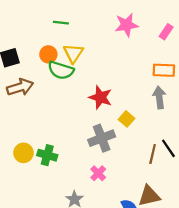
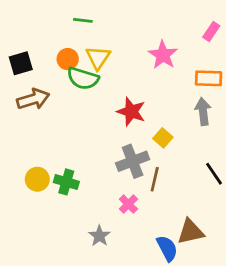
pink star: (127, 25) -> (163, 55), moved, turned -30
brown line: (153, 154) -> (155, 179), moved

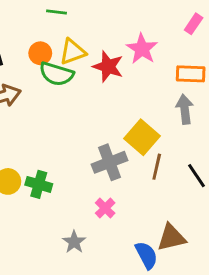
yellow triangle: (98, 58) -> (73, 52), turned 36
red star: (131, 112) -> (108, 67), moved
yellow square: (163, 138) -> (142, 137), size x1.6
brown line: (155, 179) -> (157, 167), moved

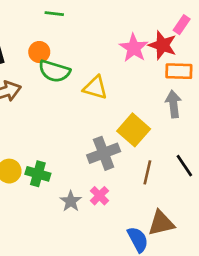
yellow triangle: (73, 52) -> (95, 88), moved, turned 36
red star: (108, 67) -> (162, 45), moved
brown line: (157, 167) -> (147, 172), moved
gray star: (74, 242) -> (71, 201), moved

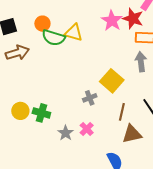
yellow triangle: (95, 88) -> (74, 33), moved
gray cross: (104, 153) -> (90, 98), size x0.6
brown triangle: (161, 223) -> (132, 134), moved

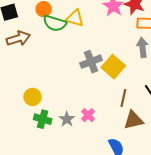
gray cross: (90, 98) -> (91, 62), moved, size x1.5
yellow circle: (20, 111) -> (32, 97), moved
green cross: (41, 113) -> (43, 119), moved

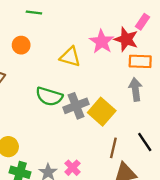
yellow triangle: (75, 18) -> (70, 57), moved
green semicircle: (55, 23) -> (49, 96), moved

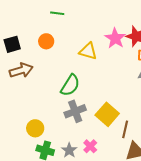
green semicircle: (49, 96) -> (70, 85), turned -75
gray cross: (76, 106) -> (75, 111), moved
yellow square: (102, 112) -> (107, 114), moved

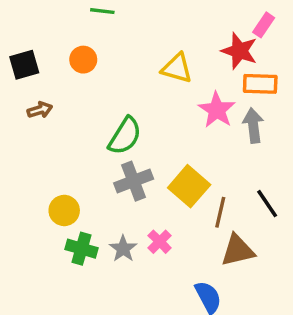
pink star: (115, 38) -> (217, 110), moved
yellow triangle: (88, 51) -> (177, 68), moved
brown arrow: (21, 70) -> (40, 110), size x0.6

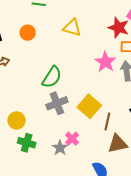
yellow triangle: (177, 68) -> (72, 28), moved
gray star: (123, 249) -> (60, 148), moved

